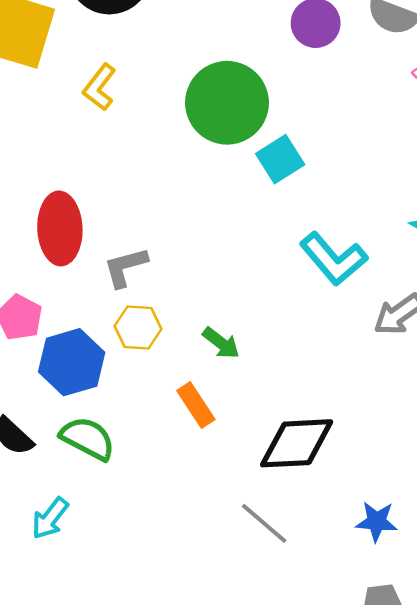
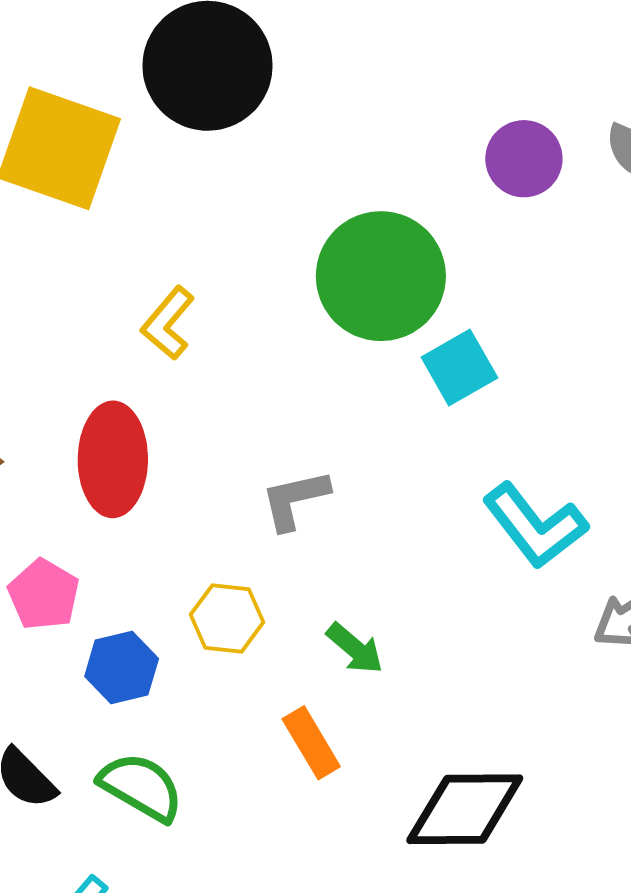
yellow L-shape: (99, 87) -> (168, 323), moved
gray L-shape: (125, 267) -> (295, 500), moved
blue hexagon: (72, 362) -> (122, 668), size x0.7

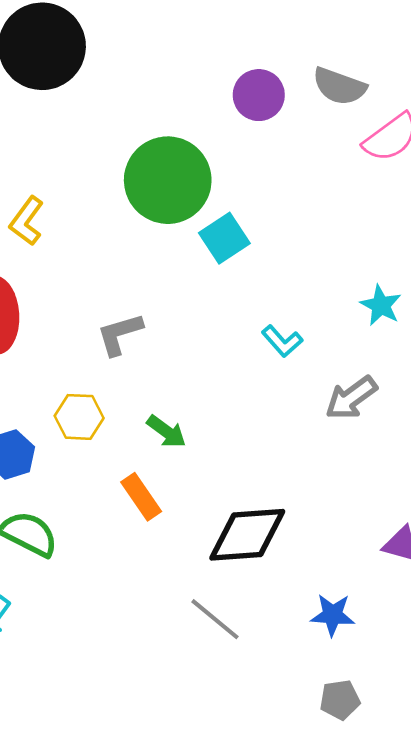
cyan L-shape: (535, 526) -> (282, 341), size x0.6

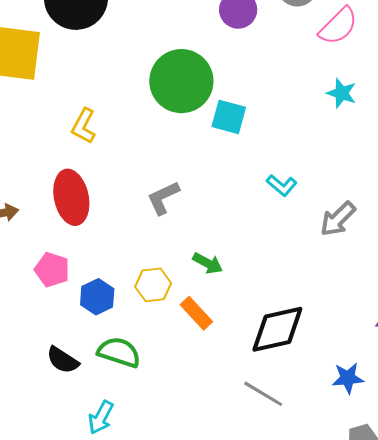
cyan square: (224, 238) -> (229, 117), turned -33
cyan star: (381, 305) -> (342, 93), moved
yellow hexagon: (79, 417) -> (153, 285), moved

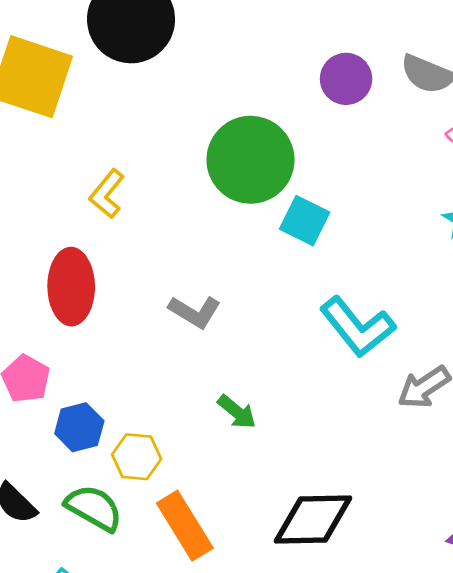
cyan L-shape: (282, 185) -> (357, 327), size x1.8
gray L-shape: (163, 198) -> (195, 312), turned -135
yellow hexagon: (153, 285) -> (137, 457), moved
orange rectangle: (196, 313) -> (185, 526), moved, size x1.4

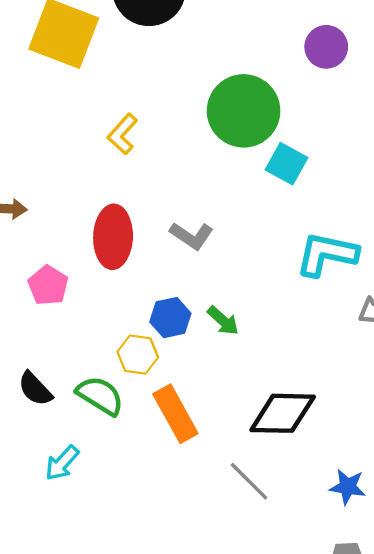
red ellipse: (71, 287) -> (113, 237), moved
cyan L-shape: (357, 327) -> (327, 254), turned 138
blue hexagon: (79, 427) -> (170, 318), moved

